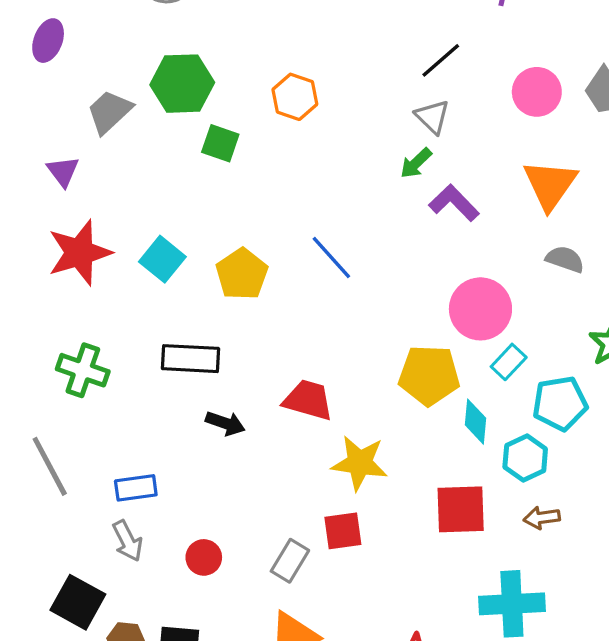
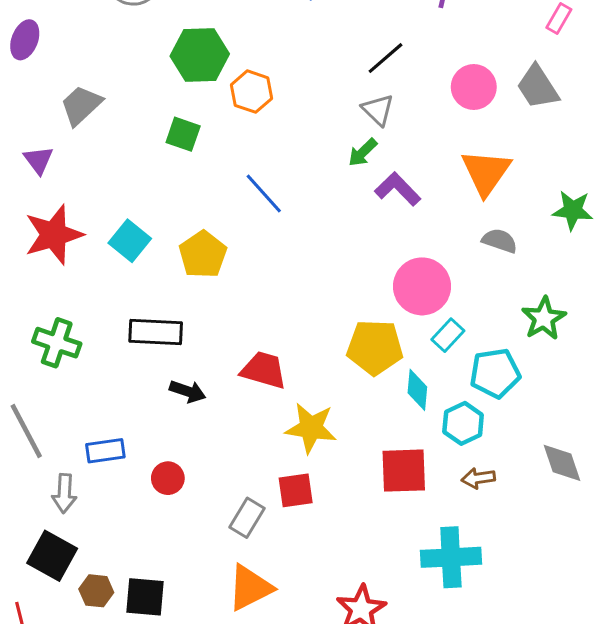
green hexagon: (182, 84) -> (200, 55), moved
blue line: (331, 258) -> (264, 194), moved
gray arrow: (128, 541) -> (64, 493), moved, turned 30
red circle: (204, 557) -> (168, 478), moved

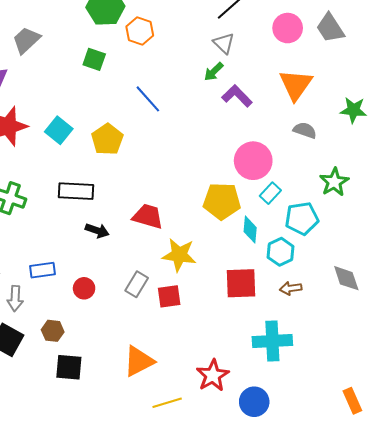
gray rectangle: (247, 518) -> (137, 284), moved
brown hexagon: (96, 591) -> (53, 331), moved

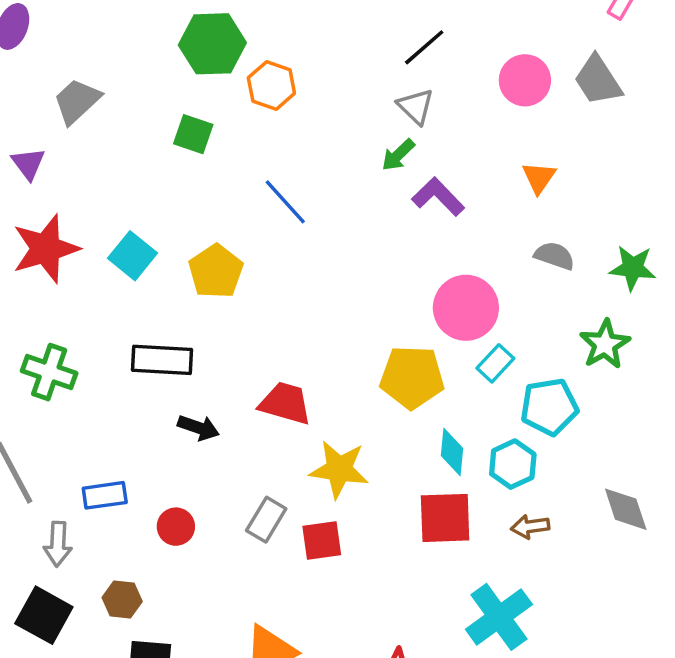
orange triangle: (296, 85) -> (539, 178), size x0.6
green star: (353, 110) -> (633, 268), moved
cyan diamond: (250, 230) -> (452, 452), moved
cyan cross: (272, 341) -> (499, 617), turned -33

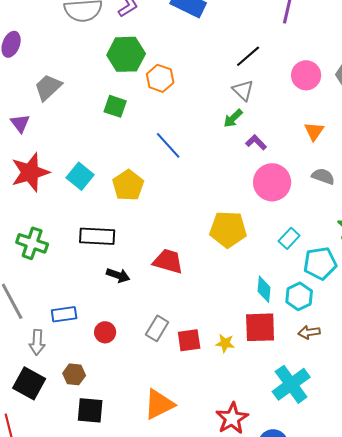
purple L-shape: (438, 197) -> (256, 142), size x0.7
pink circle: (466, 308) -> (272, 182), moved
yellow pentagon: (412, 377) -> (228, 229), moved
yellow star: (339, 469) -> (225, 343), moved, size x0.6

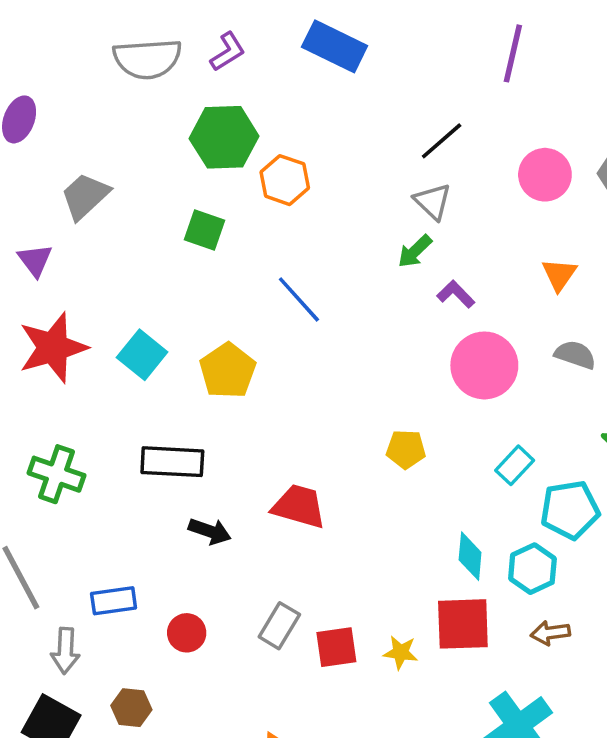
yellow pentagon: (228, 229) -> (406, 449), size x0.6

